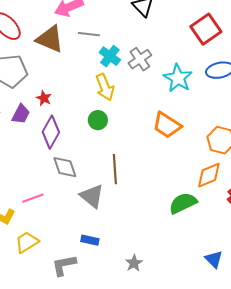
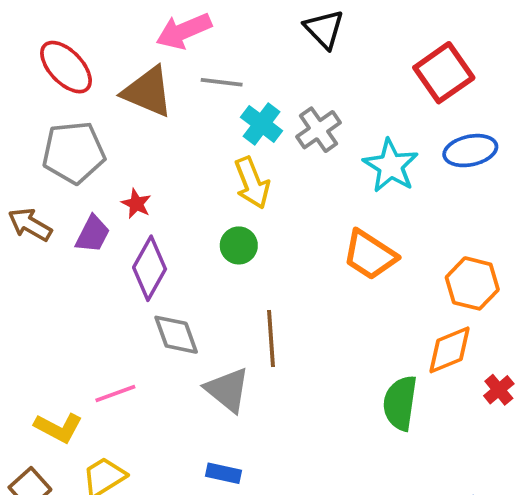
green semicircle: (183, 203) -> (400, 403), turned -56

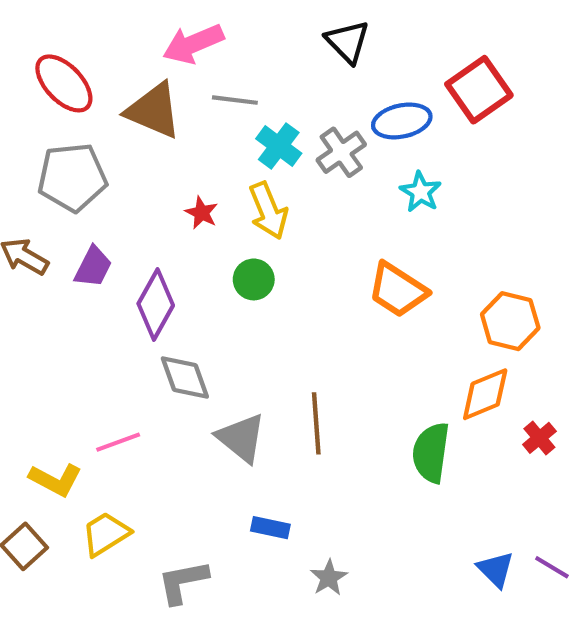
blue ellipse: (470, 151) -> (402, 121), moved
cyan star: (391, 166) -> (421, 192), size x0.7
red star: (136, 204) -> (202, 213), moved
brown line: (271, 338) -> (316, 423), moved
blue rectangle: (224, 473) -> (270, 528), moved

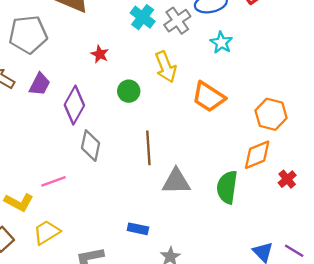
yellow arrow: (268, 211) -> (166, 67), moved
gray diamond: (185, 377) -> (91, 146), turned 32
brown line: (316, 423) -> (148, 148), moved
gray triangle: (241, 438) -> (176, 181), moved, turned -40

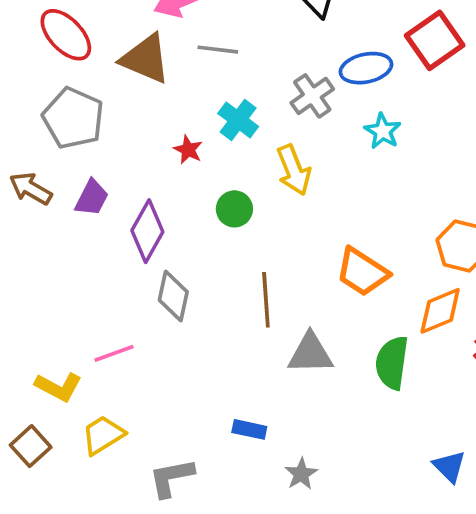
cyan cross: (143, 17) -> (238, 120), moved
gray pentagon: (28, 34) -> (73, 118), turned 30
orange trapezoid: (209, 97) -> (362, 272), moved

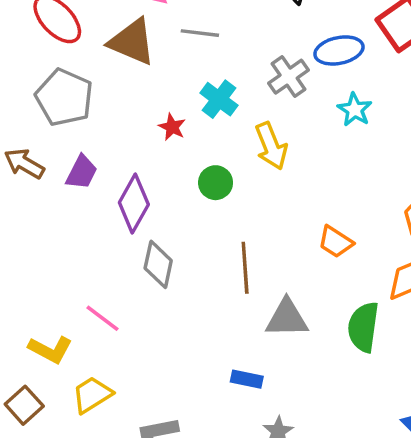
orange trapezoid: (362, 272) -> (336, 242), size x0.7
pink line: (114, 353) -> (102, 318), turned 57
blue rectangle: (249, 429) -> (247, 379), moved

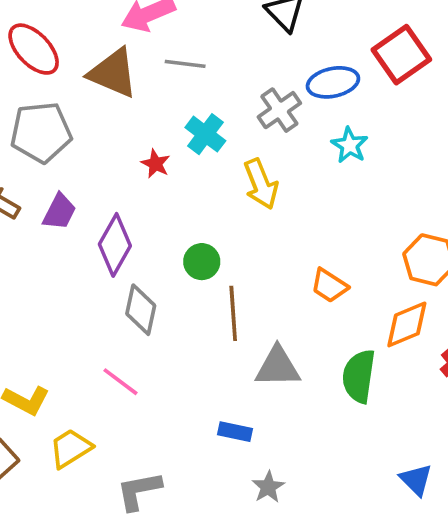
gray pentagon: (64, 97) -> (41, 132), turned -30
green circle: (216, 183) -> (202, 262), moved
pink line: (102, 318) -> (120, 382), moved

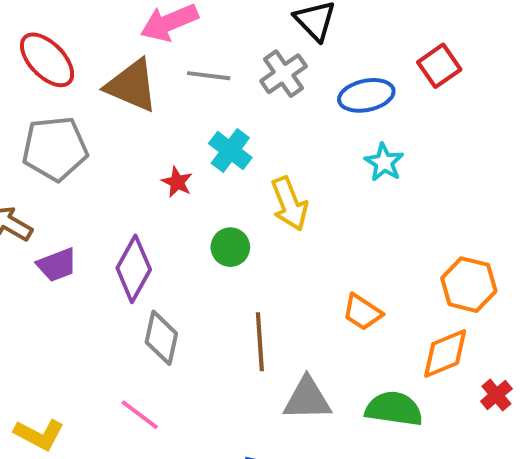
red square: (401, 55) -> (439, 66), size x0.7
gray cross: (279, 110) -> (284, 74), moved
purple trapezoid: (59, 212) -> (57, 265), moved, turned 42
green circle: (202, 262) -> (230, 247), moved
green semicircle: (359, 376) -> (394, 409), turned 90

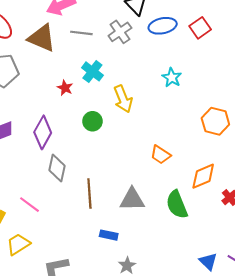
blue ellipse: (366, 95) -> (163, 26), moved
orange hexagon: (469, 285) -> (215, 121), moved
brown line: (260, 342) -> (89, 193), moved
green semicircle: (394, 409) -> (177, 205), turned -120
pink line: (140, 415) -> (30, 205), moved

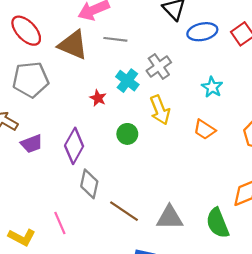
gray cross: (120, 32) -> (159, 67), moved
orange trapezoid: (161, 155) -> (204, 130), moved
brown line: (89, 193) -> (124, 211), turned -52
pink line: (30, 205) -> (60, 223), turned 30

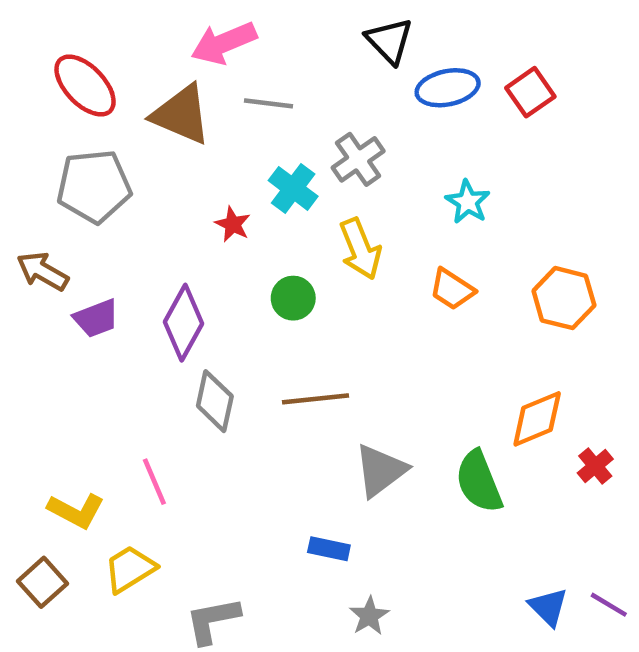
brown line: (124, 211) -> (316, 399), moved, turned -40
gray triangle: (170, 218) -> (380, 470), turned -36

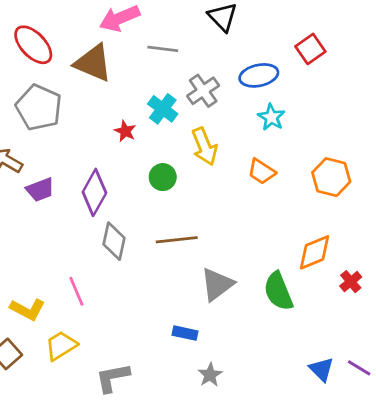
blue ellipse: (448, 88) -> (259, 75), moved
gray line: (269, 103) -> (163, 49), moved
gray pentagon: (94, 186) -> (39, 107), turned 30

